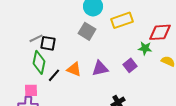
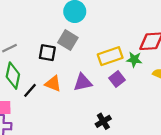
yellow rectangle: (122, 20) -> (110, 56), moved
black square: (48, 43) -> (47, 53), moved

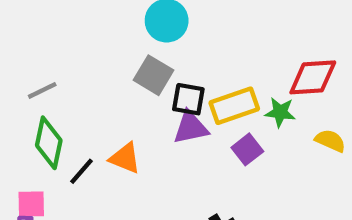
black square: (47, 53) -> (188, 99), moved
purple triangle: (83, 82) -> (191, 128), moved

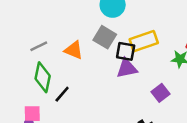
yellow rectangle: (234, 106) -> (144, 41), moved
purple square: (247, 149) -> (160, 93), moved
orange triangle: (125, 158) -> (74, 50), moved

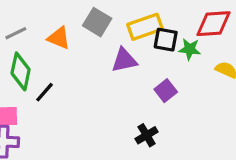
black square: (126, 51) -> (166, 40), moved

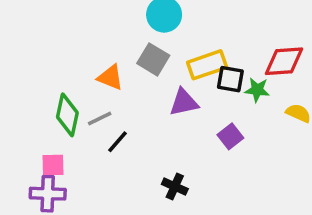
gray line: (16, 33) -> (100, 118), moved
black line: (44, 92) -> (118, 142), moved
black cross: (147, 135) -> (175, 187), moved, turned -35

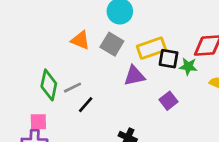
orange triangle: (110, 77) -> (80, 40), moved

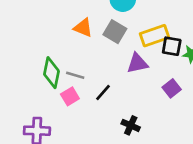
gray line: (73, 88) -> (75, 75), turned 42
black line: (86, 105) -> (103, 92), moved
pink square: (38, 122) -> (70, 96), moved, turned -30

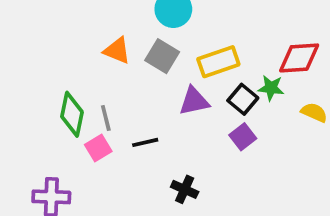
black square: (172, 46) -> (243, 99), moved, turned 30
gray line: (75, 75) -> (106, 118), turned 60
black line: (103, 92) -> (145, 142), turned 36

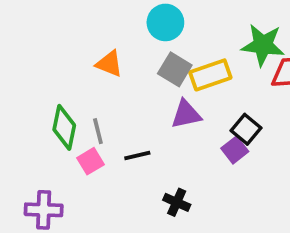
gray square: (162, 56) -> (175, 69), moved
green star: (271, 88) -> (263, 45), moved, size x1.6
black square: (243, 99) -> (246, 129), moved

